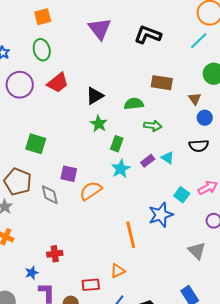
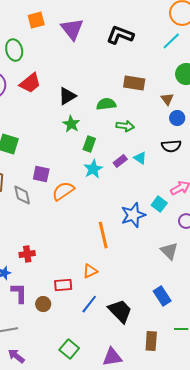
orange square: (43, 17) -> (36, 20), moved
cyan square: (182, 195) -> (159, 204), moved

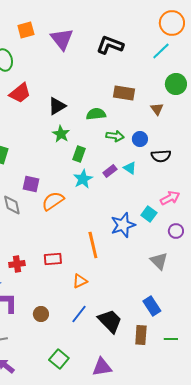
blue circle: (177, 118) -> (140, 139), moved
red rectangle: (63, 285) -> (53, 259), moved
brown circle: (43, 304) -> (41, 314), moved
brown rectangle: (151, 341) -> (141, 335), moved

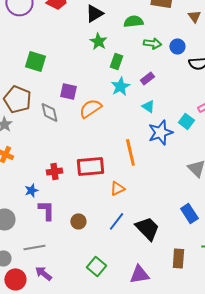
cyan triangle: (130, 168) -> (148, 106), moved
red rectangle: (53, 259) -> (90, 166), size x1.5
brown rectangle: (141, 335) -> (178, 258), moved

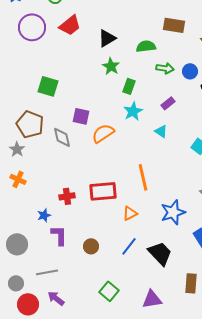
purple rectangle: (147, 78) -> (168, 103), moved
blue star: (160, 132) -> (173, 212), moved

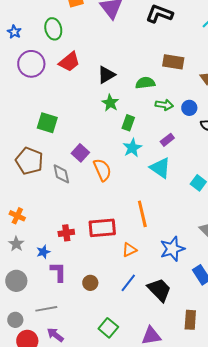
purple square: (81, 116) -> (80, 153), turned 30
cyan triangle: (161, 131) -> (160, 168), size x1.6
orange semicircle: (103, 133) -> (102, 170), turned 100
gray star: (17, 149) -> (16, 244), moved

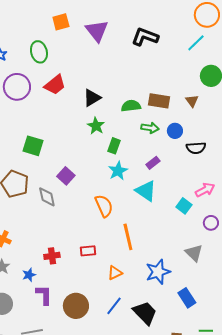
brown rectangle: (173, 62) -> (159, 101), moved
orange semicircle: (102, 170) -> (104, 206), moved
red rectangle: (102, 228) -> (88, 251), size x0.6
brown circle: (90, 283) -> (76, 306), size x1.6

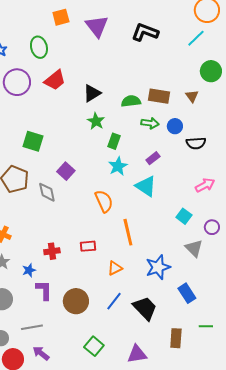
cyan square: (184, 206) -> (184, 216), moved
purple circle: (211, 223) -> (212, 227), moved

